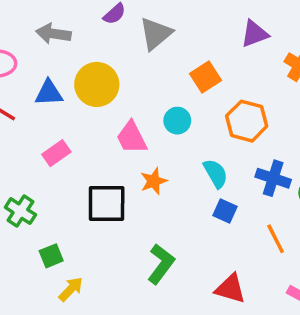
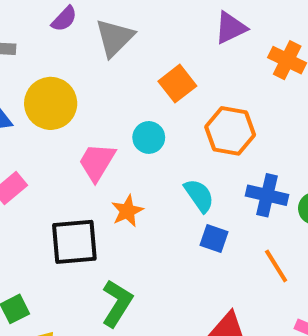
pink trapezoid: (132, 138) -> (97, 162), turned 63
green L-shape: (161, 264) -> (117, 303), moved

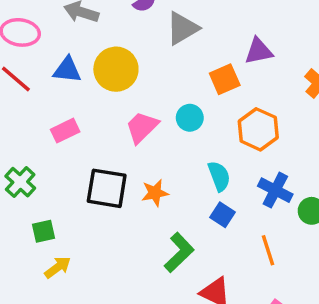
purple triangle: (231, 28) -> (259, 51), moved
orange star: (127, 211) -> (155, 193), moved
green L-shape: (117, 303) -> (179, 252), moved

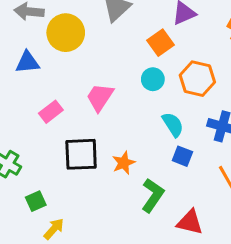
yellow circle: (116, 69) -> (66, 33), moved
cyan circle: (190, 118) -> (153, 79), moved
pink rectangle: (65, 131) -> (51, 112), moved
orange star: (155, 193) -> (124, 163), moved

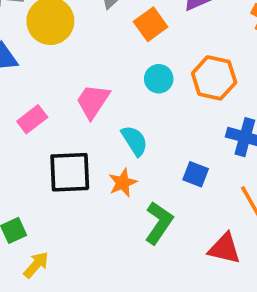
orange square: (161, 43) -> (151, 24), moved
cyan semicircle: (173, 125) -> (134, 141), moved
red triangle: (190, 222) -> (225, 249), moved

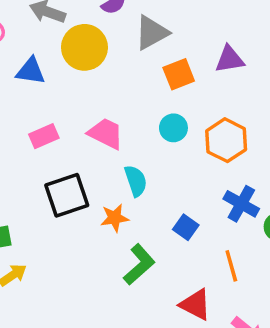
pink trapezoid: (93, 101) -> (106, 133), turned 69
black square: (70, 172) -> (67, 195), turned -30

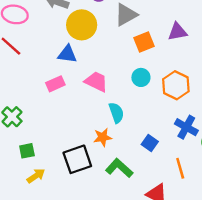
blue triangle: (31, 71) -> (67, 54), moved
black square: (67, 195) -> (77, 159), moved
green L-shape: (139, 265) -> (119, 168), turned -96

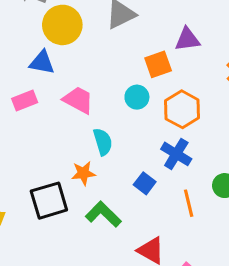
orange square: (144, 42) -> (158, 64), moved
blue cross: (186, 127) -> (176, 154), moved
orange line: (180, 168) -> (189, 203), moved

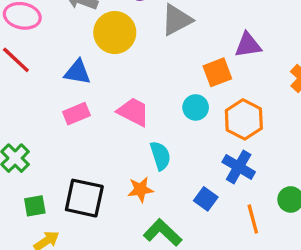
blue triangle: (42, 62) -> (77, 72), moved
black square: (49, 201) -> (84, 198), moved, turned 30

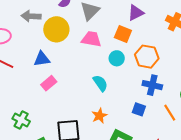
orange square: (217, 72) -> (123, 34), turned -30
pink trapezoid: (133, 112) -> (91, 39), moved
cyan semicircle: (160, 156) -> (100, 83), moved

